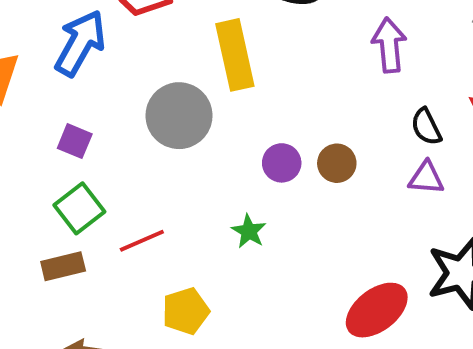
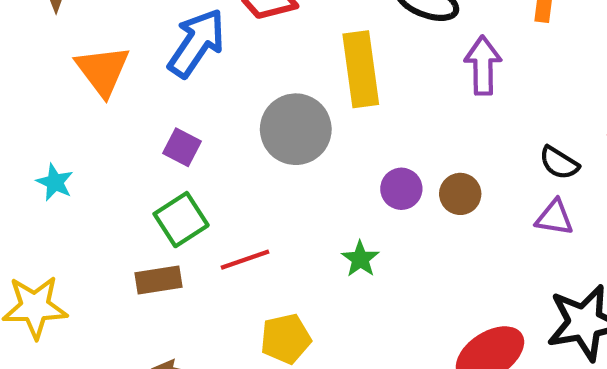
purple arrow: (389, 45) -> (483, 65), moved
black semicircle: (426, 127) -> (559, 163), turned -36

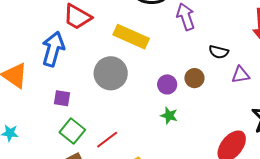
yellow rectangle: (361, 69) -> (131, 37), turned -40
black semicircle: (559, 163) -> (219, 52), moved
green star: (360, 259) -> (169, 116), moved

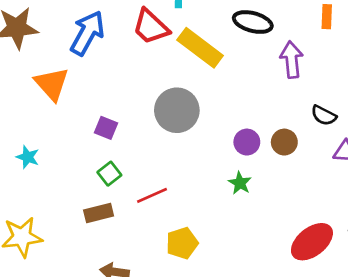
yellow rectangle: (131, 37) -> (200, 48), moved
blue arrow: (53, 49) -> (87, 33), moved
green square: (72, 131) -> (109, 174), size x0.7

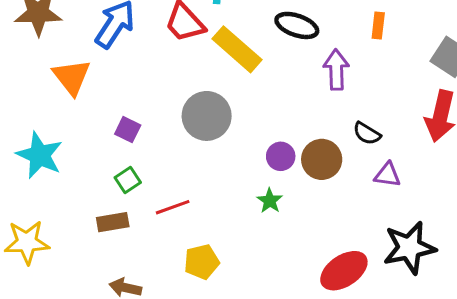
brown circle: (284, 142) -> (322, 159), size x1.4
cyan star: (28, 157) -> (40, 155), size x1.8

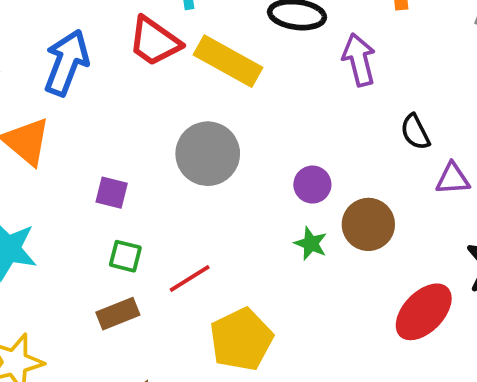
black semicircle: (367, 133) -> (415, 132), turned 44
brown circle: (322, 159) -> (368, 224), moved
green square: (128, 180) -> (125, 256), turned -30
yellow pentagon: (202, 262) -> (241, 339), size x1.4

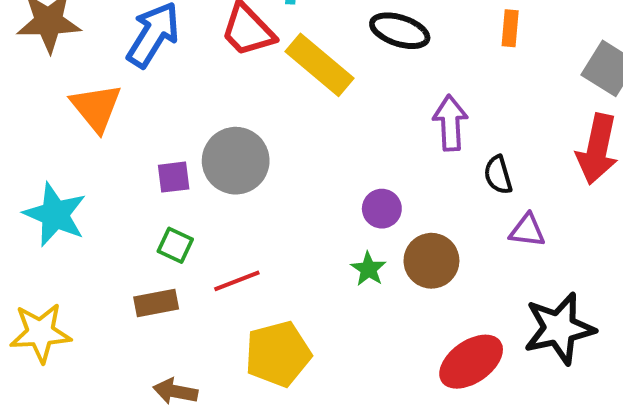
purple arrow: (359, 60) -> (450, 123), moved
gray circle: (208, 154) -> (236, 161), moved
purple square: (112, 193) -> (174, 177), turned -32

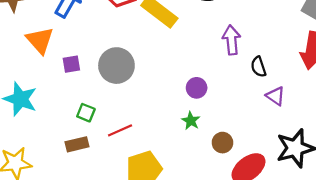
purple square: (174, 177) -> (71, 64), moved
purple triangle: (527, 230) -> (276, 96), turned 30
brown circle: (431, 261) -> (222, 143), moved, size x0.7

